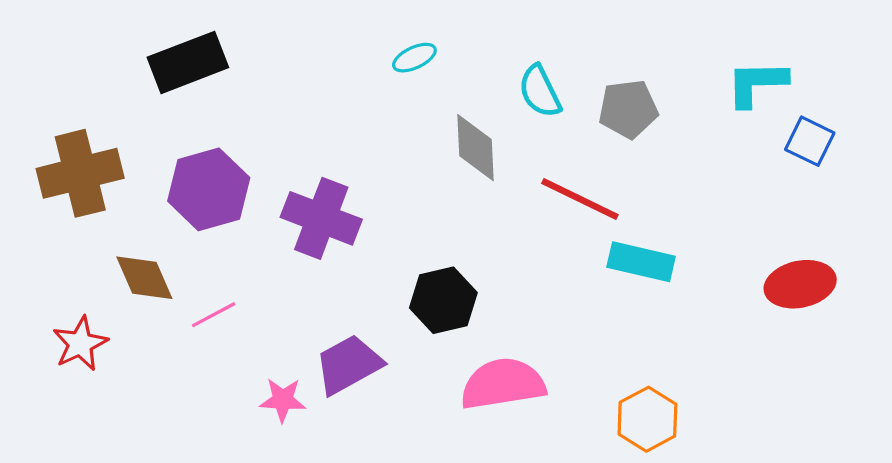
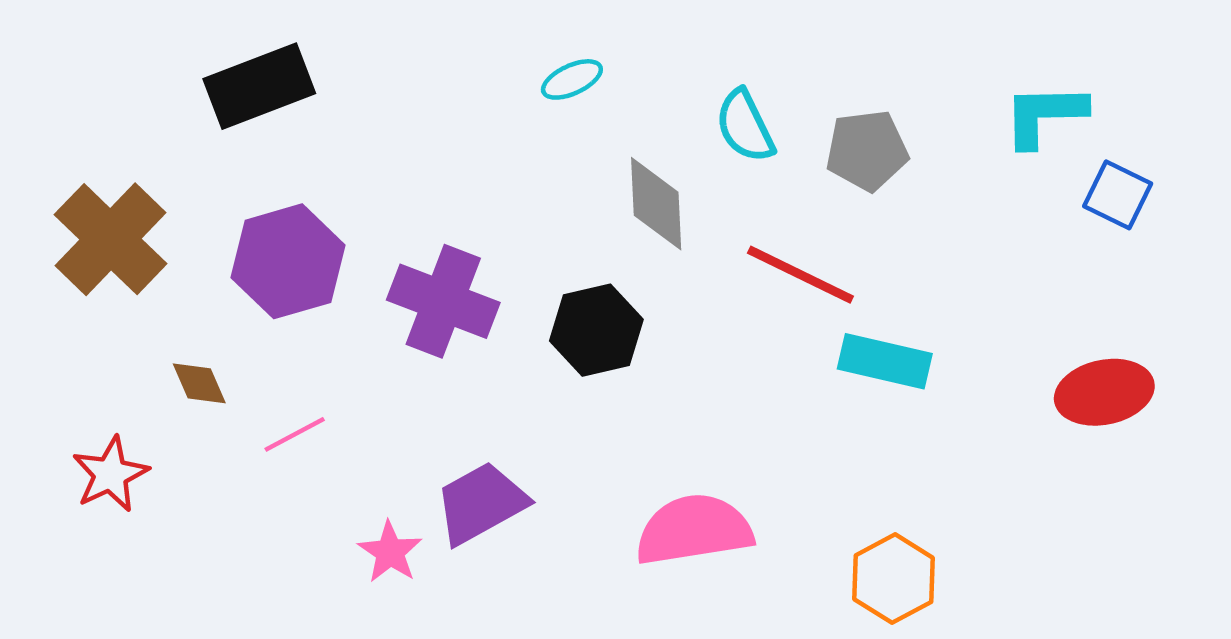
brown cross: (80, 173) -> (111, 239), turned -32
brown diamond: (144, 278) -> (199, 383), size x0.7
black hexagon: (443, 300) -> (596, 330), moved
pink star: (283, 400) -> (390, 552), turned 30

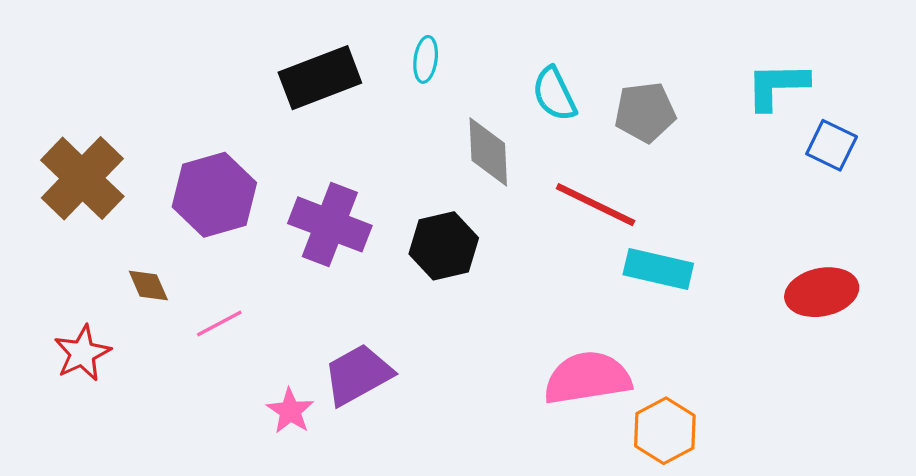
cyan ellipse: (572, 79) -> (426, 59), turned -57
black rectangle: (259, 86) -> (320, 78), moved
pink semicircle: (694, 530) -> (587, 378), moved

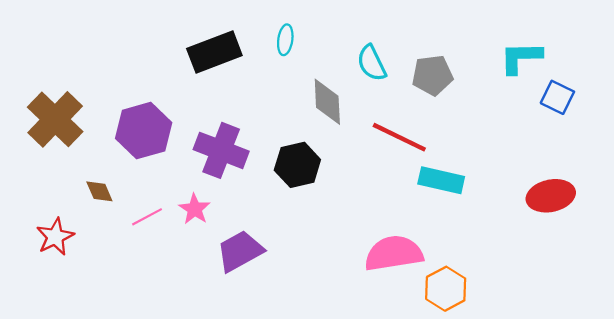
pink star: (290, 411) -> (195, 209), moved

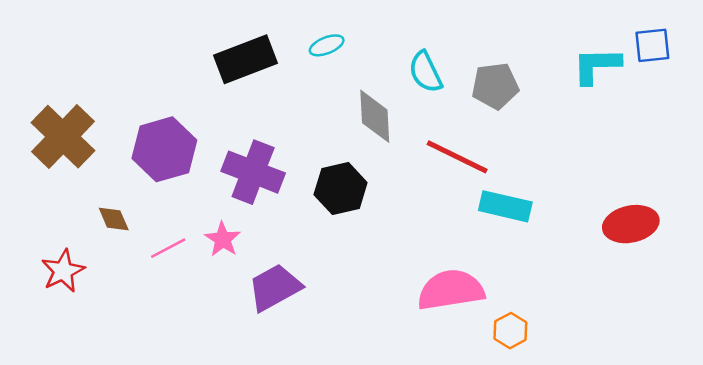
cyan ellipse: (285, 40) -> (327, 45), turned 60
blue square: (557, 97) -> (652, 45), moved, turned -32
orange hexagon: (446, 289) -> (510, 331), size x0.7

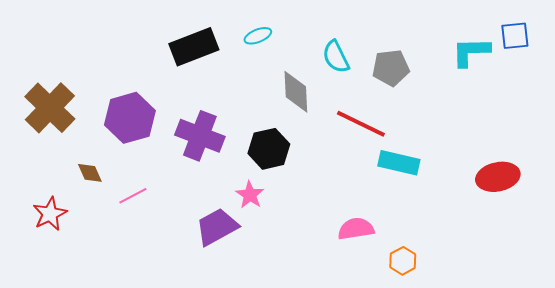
pink star: (223, 239) -> (250, 195), moved
pink semicircle: (451, 290) -> (356, 229), size x0.7

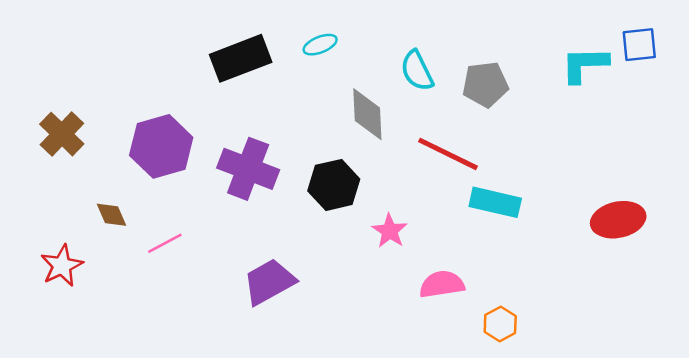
brown cross: (50, 108) -> (62, 134), size x0.7
pink star: (250, 195) -> (390, 231), moved

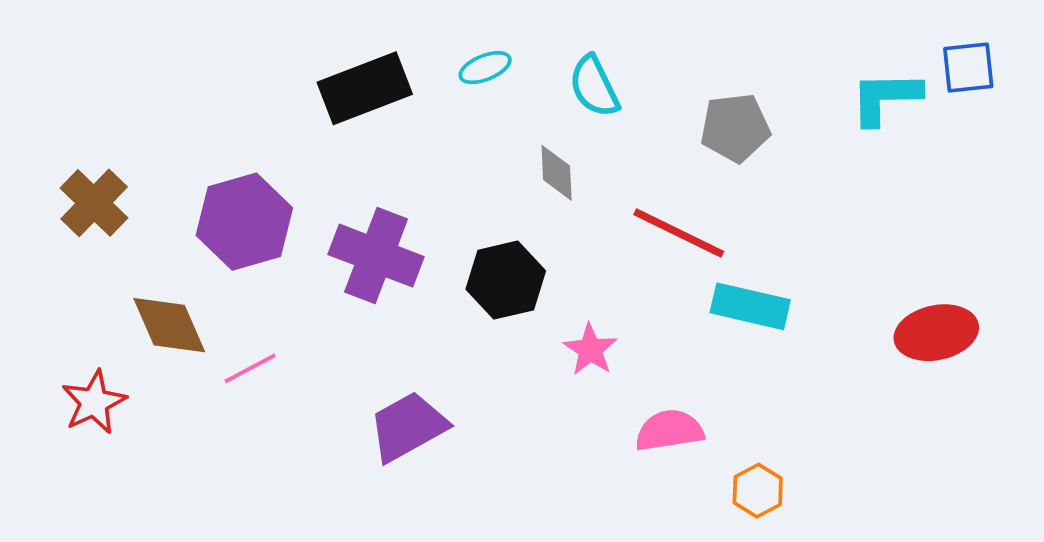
cyan semicircle: (417, 71) -> (594, 86), moved
gray diamond: (367, 114) -> (557, 173), size x0.7
brown diamond: (111, 215) -> (169, 325), size x1.6

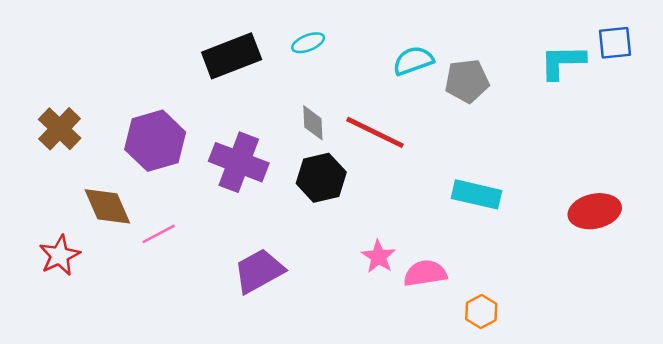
cyan semicircle: (594, 86) -> (413, 61), moved, turned 96
gray diamond: (557, 173) -> (313, 123), moved
red line: (679, 233) -> (375, 132), moved
pink star: (590, 350) -> (379, 257), moved

